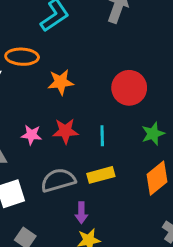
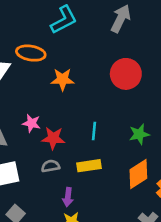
red circle: (129, 88) -> (126, 74), moved
red star: (65, 131) -> (53, 138), moved
gray semicircle: (58, 180) -> (51, 166), size x0.6

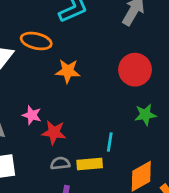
cyan line: (94, 131) -> (110, 142), moved
green star: (139, 134) -> (145, 115), moved
gray semicircle: (51, 166) -> (60, 163), moved

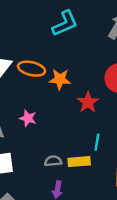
orange ellipse: (36, 41) -> (32, 69), moved
red star: (54, 132) -> (88, 102), moved, turned 30

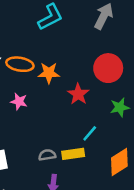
pink star: (28, 118) -> (19, 101), moved
cyan line: (97, 142) -> (90, 133), turned 35

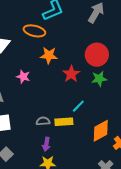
orange ellipse: (20, 64) -> (34, 31), moved
green star: (120, 107) -> (99, 79), moved

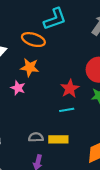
orange star: (49, 55) -> (30, 67), moved
cyan line: (78, 106) -> (67, 110), moved, turned 32

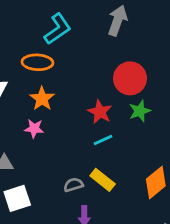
orange star: (30, 67) -> (42, 99), turned -30
yellow rectangle: (58, 139) -> (103, 180), turned 54

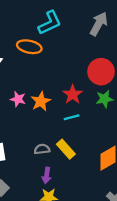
orange star: (42, 99) -> (41, 101), moved

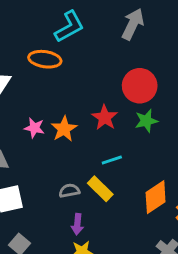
cyan line: (72, 117) -> (112, 160), moved

